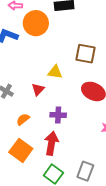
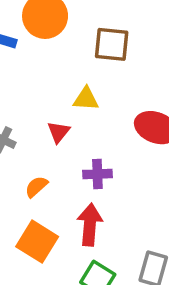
brown square: (86, 54) -> (112, 44), moved

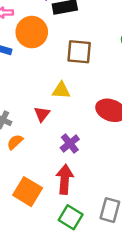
purple cross: (97, 174) -> (70, 143), turned -36
orange semicircle: (36, 187) -> (15, 142), moved

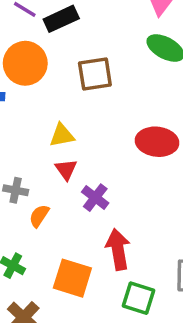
yellow triangle: (61, 90) -> (62, 135), moved
purple cross: (70, 143) -> (95, 198), moved

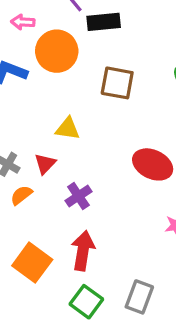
red triangle: (66, 169) -> (45, 164), moved

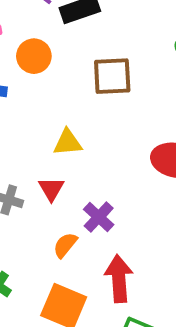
orange circle: (57, 51) -> (34, 56), size x0.7
orange semicircle: (21, 195) -> (65, 245), moved

